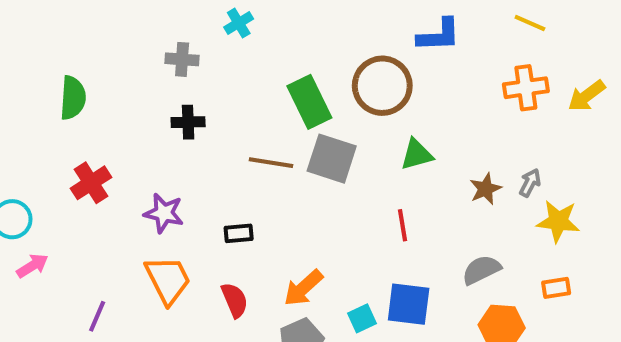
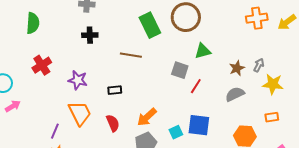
gray square: (332, 159) -> (180, 70), moved, size x0.7
red line: (402, 225) -> (196, 86), turned 42
gray semicircle: (481, 270) -> (235, 94), moved
purple line: (97, 316) -> (55, 131), moved

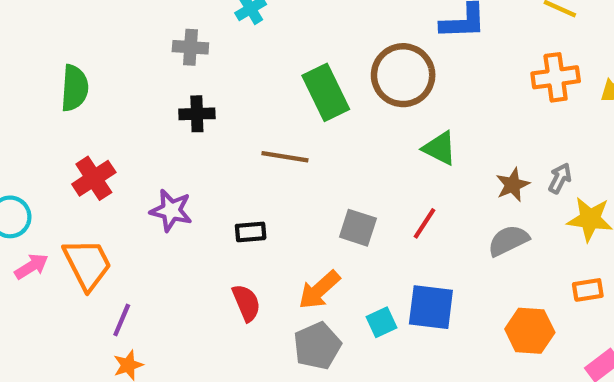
green triangle: (203, 51) -> (440, 148), turned 42
gray square: (180, 70) -> (358, 228), moved
orange trapezoid: (80, 113) -> (87, 264), moved

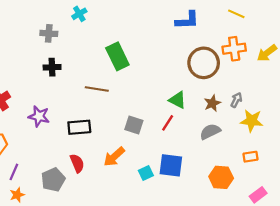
brown circle: (403, 75) -> (204, 63), moved
green triangle: (440, 148) -> (177, 100), moved
black rectangle: (251, 232) -> (79, 127), size x1.5
gray pentagon: (317, 346) -> (53, 180), moved

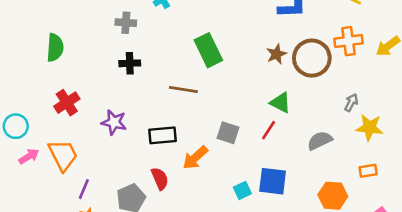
brown star: (212, 103) -> (276, 54), moved
orange arrow: (114, 157) -> (195, 158), moved

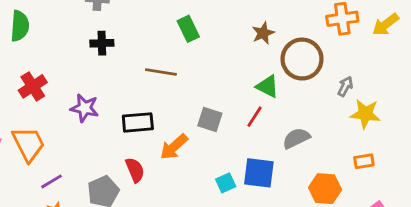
green rectangle: (208, 50) -> (188, 29), size x0.7
brown circle: (312, 58) -> (302, 59), moved
gray semicircle: (320, 141) -> (296, 138), moved
purple line: (84, 189) -> (51, 181), turned 36

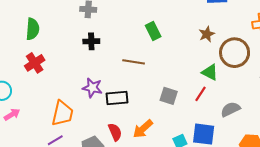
red cross: (33, 86) -> (35, 63), moved
purple star: (85, 108) -> (92, 88), moved
orange trapezoid: (28, 144) -> (62, 113), moved, turned 40
orange arrow: (174, 147) -> (143, 129), moved

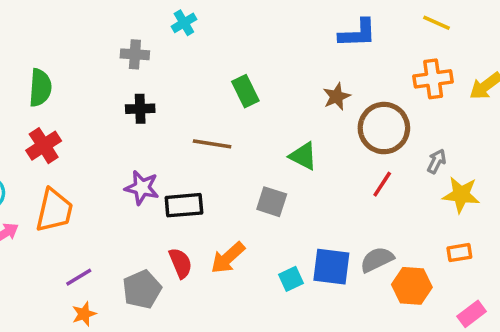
green triangle: (210, 72) -> (303, 156), moved
red line: (201, 94) -> (382, 184), moved
gray semicircle: (230, 109) -> (377, 260), moved
orange trapezoid: (62, 113) -> (54, 210), moved

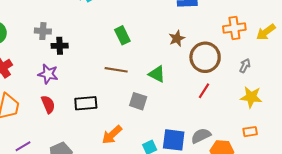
gray cross: (135, 54) -> (43, 31), moved
brown line: (212, 144) -> (116, 70), moved
gray arrow: (437, 161) -> (245, 66), moved
purple star: (142, 188) -> (48, 74), moved
red semicircle: (180, 263) -> (48, 104), moved

